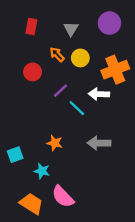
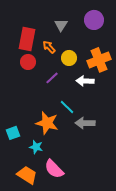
red rectangle: (31, 27) -> (27, 39), moved, size x1.6
yellow circle: (80, 58) -> (69, 58), moved
cyan line: (77, 108) -> (67, 107), moved
orange star: (55, 143) -> (47, 123), size x1.6

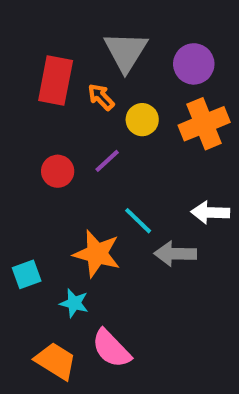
purple circle: (94, 20) -> (194, 64), moved
gray triangle: (61, 25) -> (126, 52), size x1.6
red circle: (28, 62) -> (58, 171), moved
white arrow: (85, 81) -> (210, 212), moved

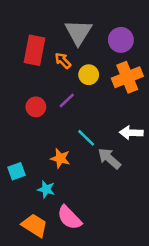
orange star: (97, 254) -> (60, 158), size x0.7
gray arrow: (175, 254) -> (109, 158), turned 40

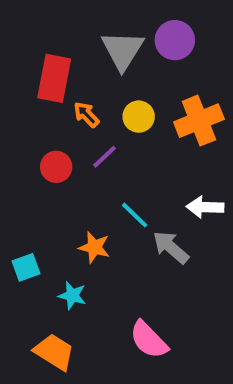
purple circle: (121, 40) -> (175, 40), moved
orange arrow: (63, 61) -> (86, 115), moved
pink semicircle: (69, 218) -> (149, 340), moved

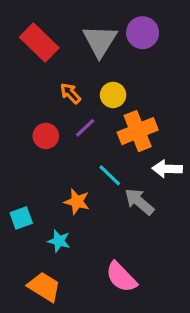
red rectangle: (54, 78) -> (39, 42), moved, turned -57
orange cross: (199, 121) -> (138, 131), moved

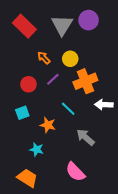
gray arrow: (139, 202) -> (85, 137), moved
cyan square: (21, 218) -> (22, 113), moved

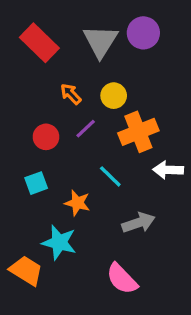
gray arrow: (85, 137) -> (138, 223), turned 120
cyan star: (37, 149) -> (59, 242), size x1.5
orange trapezoid: (27, 178) -> (26, 271), moved

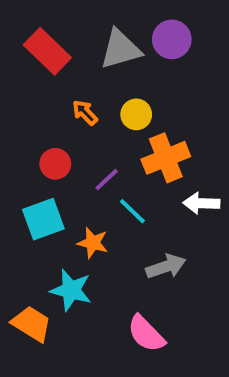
gray triangle: (100, 41) -> (120, 49), turned 42
purple line: (86, 129) -> (107, 180), moved
cyan square: (36, 183) -> (43, 219), size x1.5

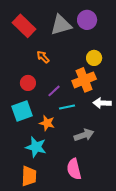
yellow circle: (136, 114) -> (94, 58), moved
cyan line: (132, 211) -> (67, 107), turned -56
orange trapezoid: (32, 324) -> (29, 176), moved, turned 60
pink semicircle: (146, 334) -> (74, 169), turned 30

